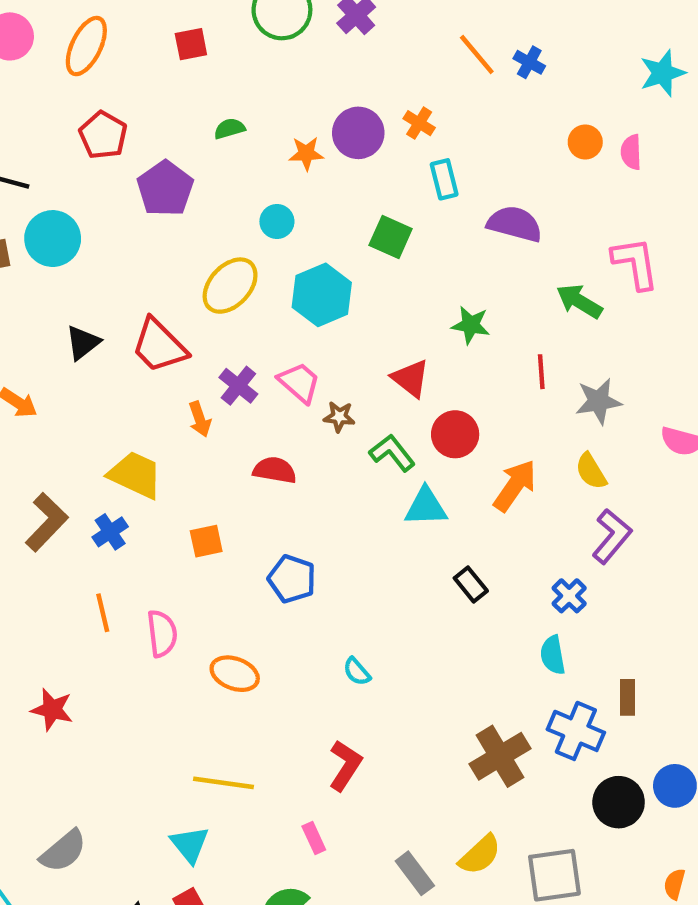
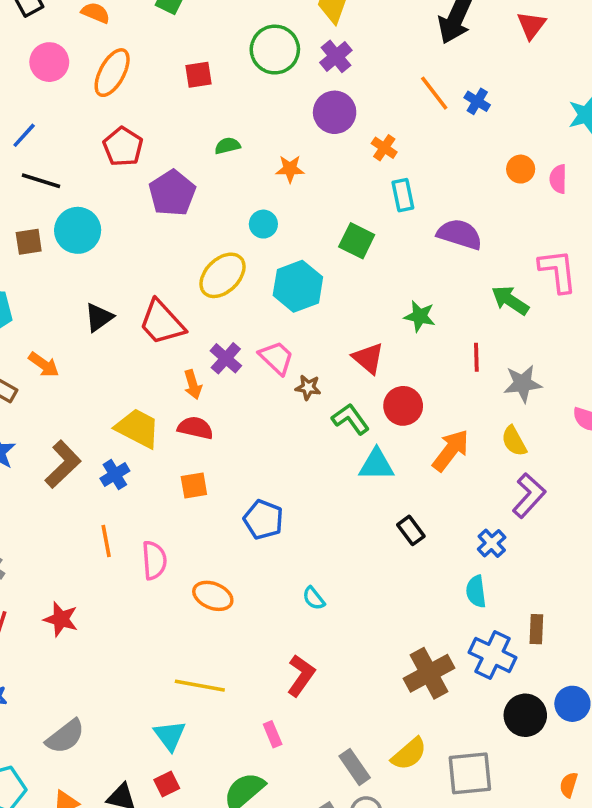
purple circle: (358, 133) -> (335, 112), moved
red semicircle: (275, 470) -> (195, 428), moved

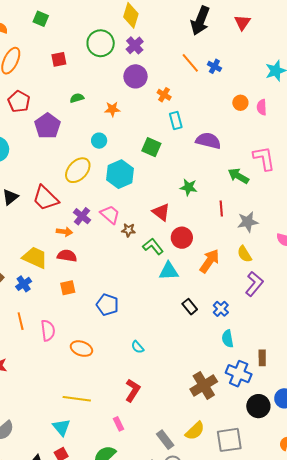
orange arrow: (193, 385) -> (64, 232), turned -63
blue cross: (492, 543) -> (221, 309), moved

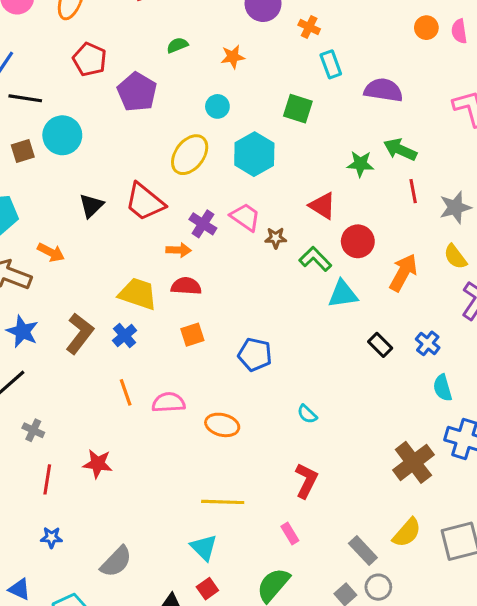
green arrow: (238, 176) -> (400, 150), moved
pink semicircle: (48, 330) -> (168, 402), turned -80

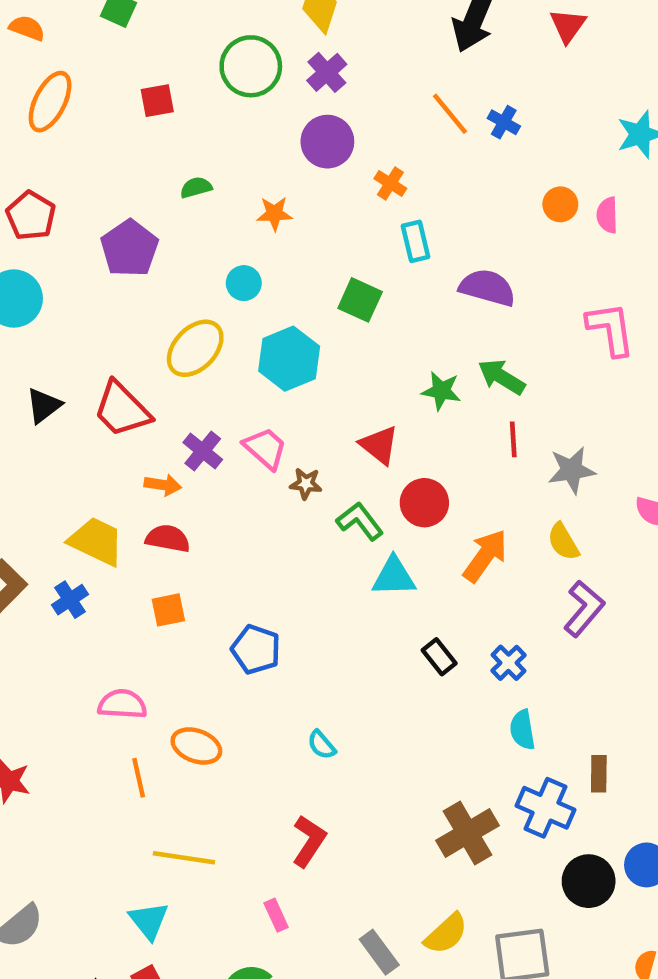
red pentagon: (90, 59) -> (31, 216), moved
orange line: (126, 392) -> (139, 778), moved

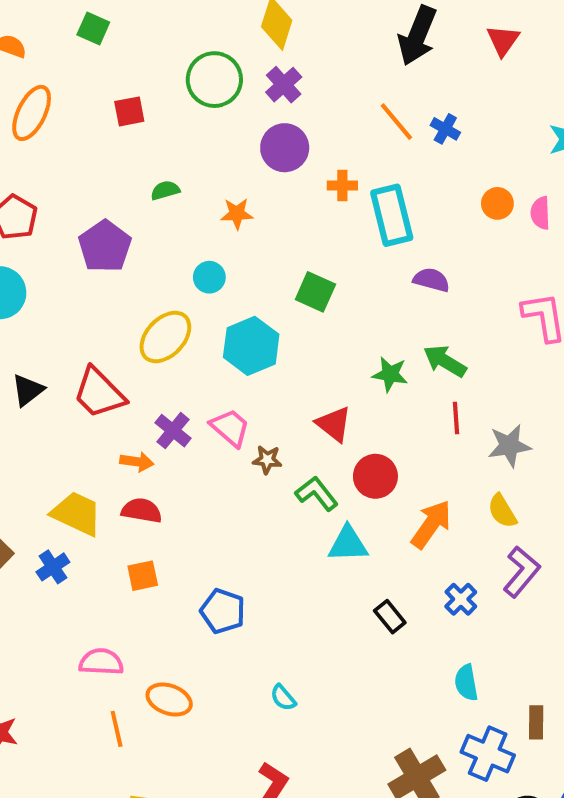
orange cross: (390, 183) -> (342, 186), turned -32
cyan rectangle: (415, 241) -> (392, 215), moved, size x1.6
purple semicircle: (487, 288) -> (431, 280), size x0.7
blue cross: (508, 663) -> (461, 599), moved

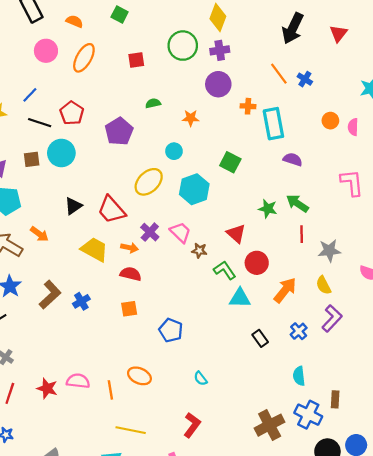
purple cross: (284, 85) -> (220, 50), turned 30
yellow trapezoid: (77, 514) -> (94, 249), moved
pink semicircle: (101, 662) -> (78, 381), moved

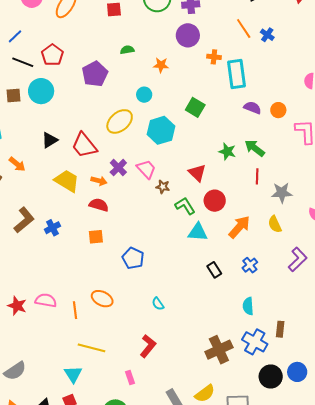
orange circle: (330, 121) -> (278, 110), moved
purple L-shape: (332, 318) -> (298, 259), moved

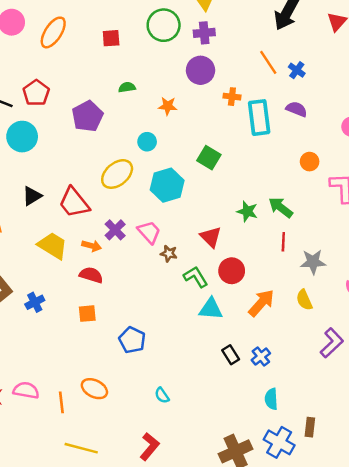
purple semicircle: (252, 108) -> (297, 109), moved
blue cross: (250, 265) -> (261, 357), moved

